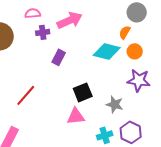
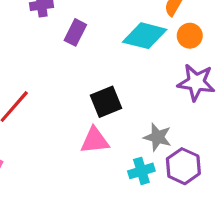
purple rectangle: (59, 57) -> (75, 32), moved
gray star: (115, 104) -> (158, 137), moved

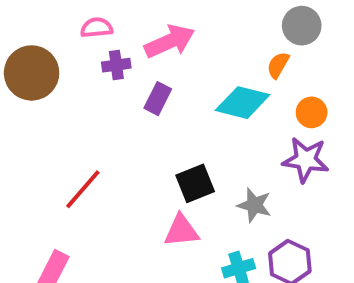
orange circle: (190, 36) -> (312, 112), moved
gray star: (158, 137) -> (254, 205), moved

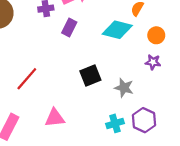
purple star: (306, 160) -> (153, 62), size x0.6
pink triangle: (181, 231) -> (55, 118), moved

